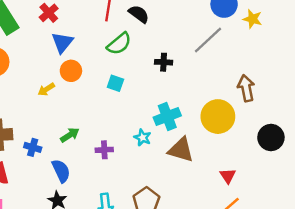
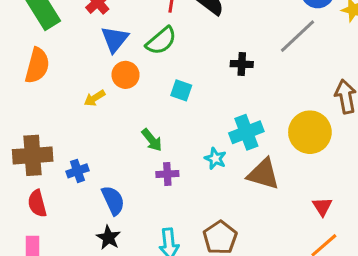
green semicircle: (119, 44) -> (161, 41), moved
green arrow: (70, 135) -> (152, 140), moved, turned 84
blue cross: (33, 147) -> (77, 171), turned -35

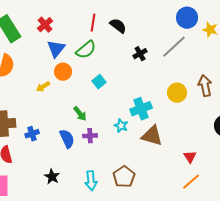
black cross: (242, 64) -> (140, 54), moved, turned -32
cyan square: (181, 90) -> (99, 82), turned 32
yellow circle: (310, 132) -> (177, 93), moved, size x0.7
blue semicircle: (113, 200) -> (67, 139), moved

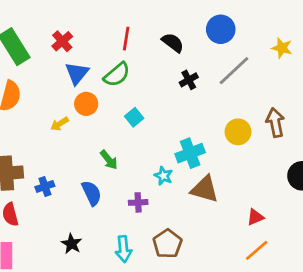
blue circle: (187, 18) -> (221, 29), moved
black semicircle: (118, 26) -> (173, 43), moved
purple cross: (90, 136) -> (138, 202), moved
red triangle: (190, 157) -> (255, 217), turned 40

